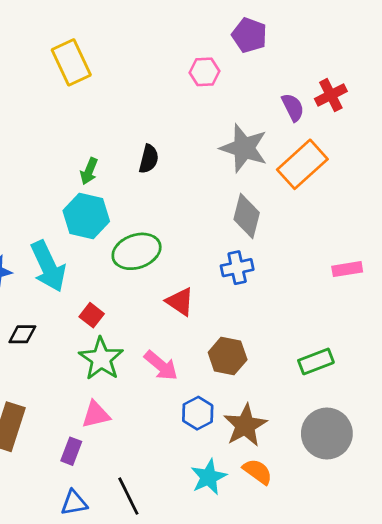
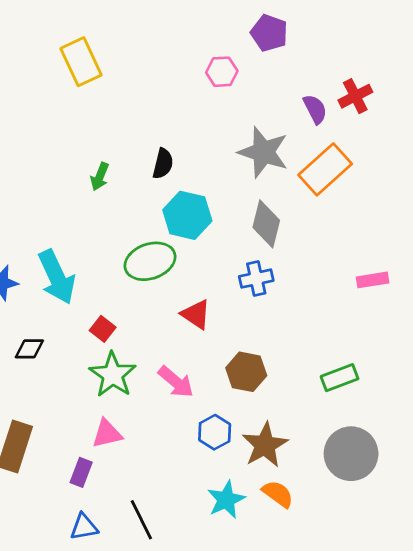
cyan hexagon: (86, 216) -> (187, 215), moved

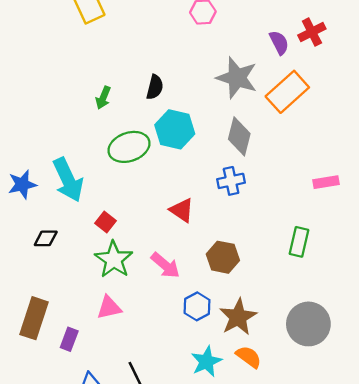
green ellipse: (150, 261) -> (129, 147), moved
green rectangle: (340, 378) -> (299, 242), moved, turned -56
purple rectangle: (81, 472) -> (69, 339), moved

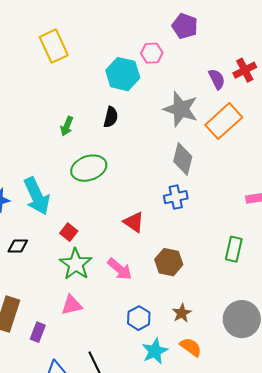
cyan hexagon: (175, 129) -> (123, 74), moved
blue hexagon: (197, 306) -> (139, 318), moved
brown star: (238, 317) -> (182, 313), size x0.6

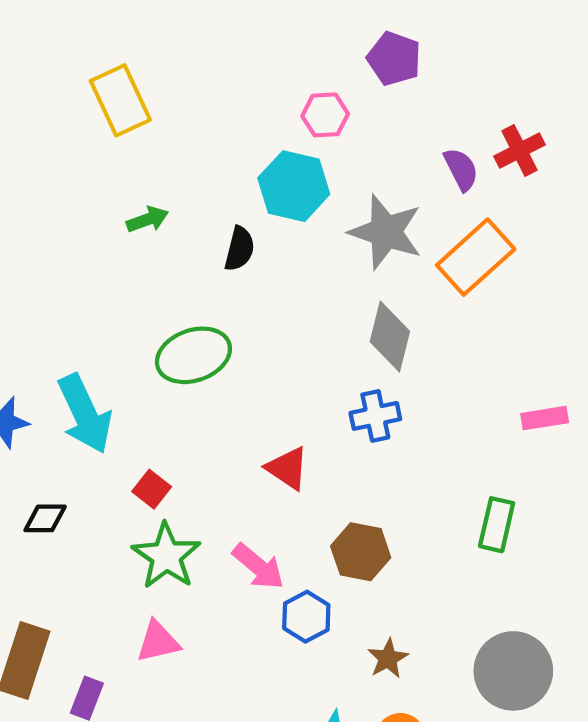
cyan hexagon: (123, 74) -> (294, 186), moved
green arrow: (67, 126) -> (147, 219), moved, turned -132
blue hexagon: (139, 318) -> (306, 617), moved

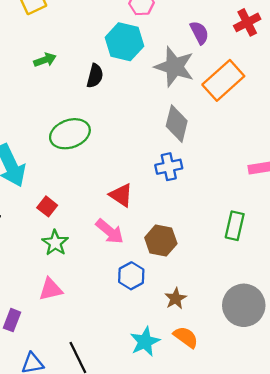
purple semicircle: (461, 169) -> (199, 33), moved
green star: (166, 556) -> (55, 243), size x0.7
pink arrow: (258, 566) -> (110, 231), moved

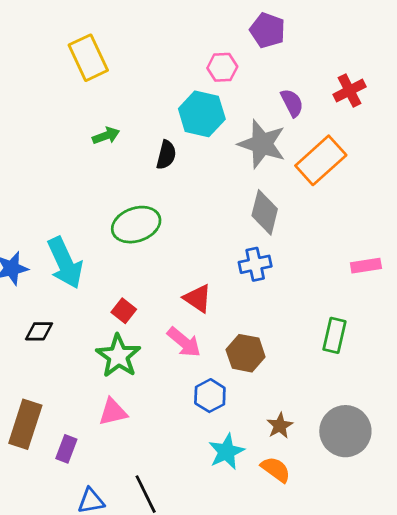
red square: (47, 206) -> (124, 311), moved
green star: (55, 243) -> (118, 356), size x1.4
brown star: (176, 298) -> (280, 426), moved
cyan star: (145, 342) -> (226, 452), moved

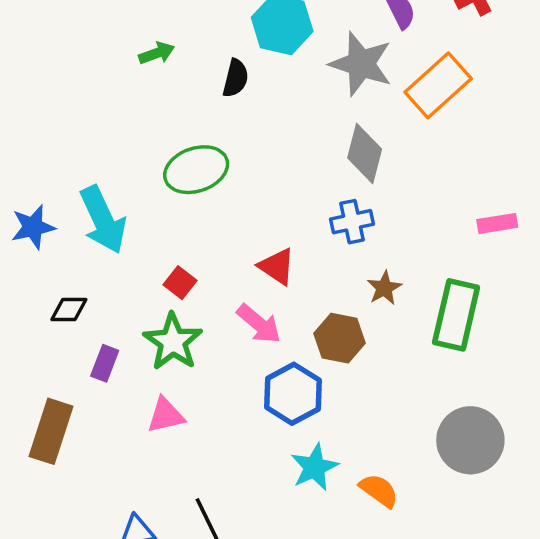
green rectangle: (334, 335) -> (456, 315), size x1.5
blue hexagon: (210, 396) -> (293, 394), size x1.4
brown star: (280, 426) -> (384, 288), moved
purple rectangle: (66, 449) -> (105, 363), moved

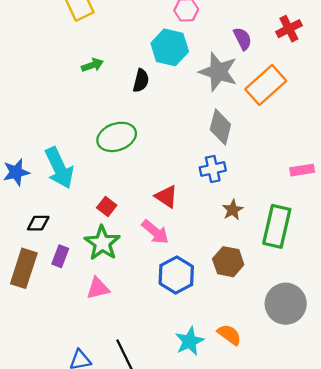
brown hexagon: (340, 338) -> (228, 262), moved
brown rectangle: (51, 431) -> (24, 268), moved
cyan star: (314, 467) -> (190, 341), moved

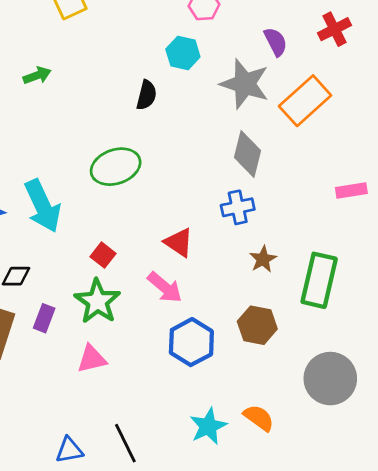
cyan hexagon: (170, 47) -> (183, 53), size x0.7
green arrow: (92, 65) -> (37, 75), moved
pink rectangle: (302, 170) -> (351, 190), moved

